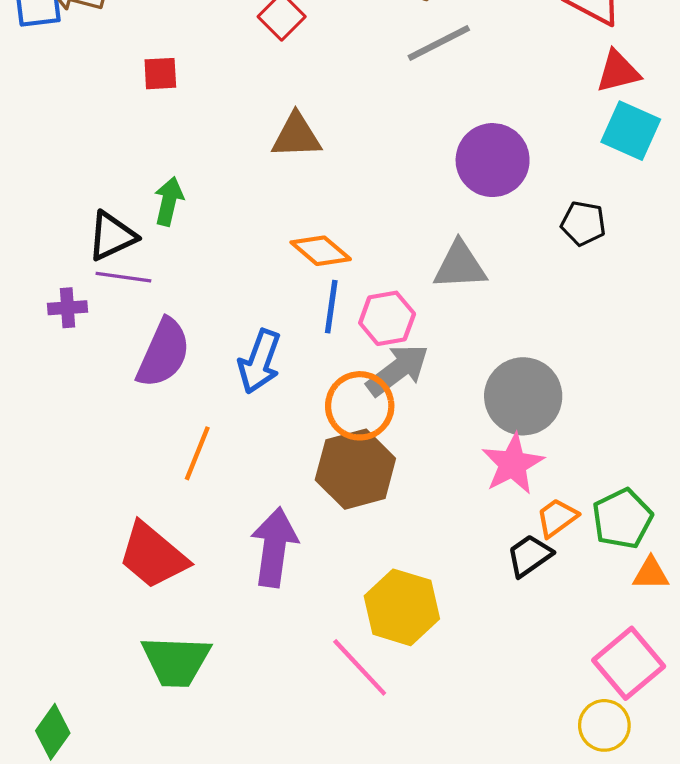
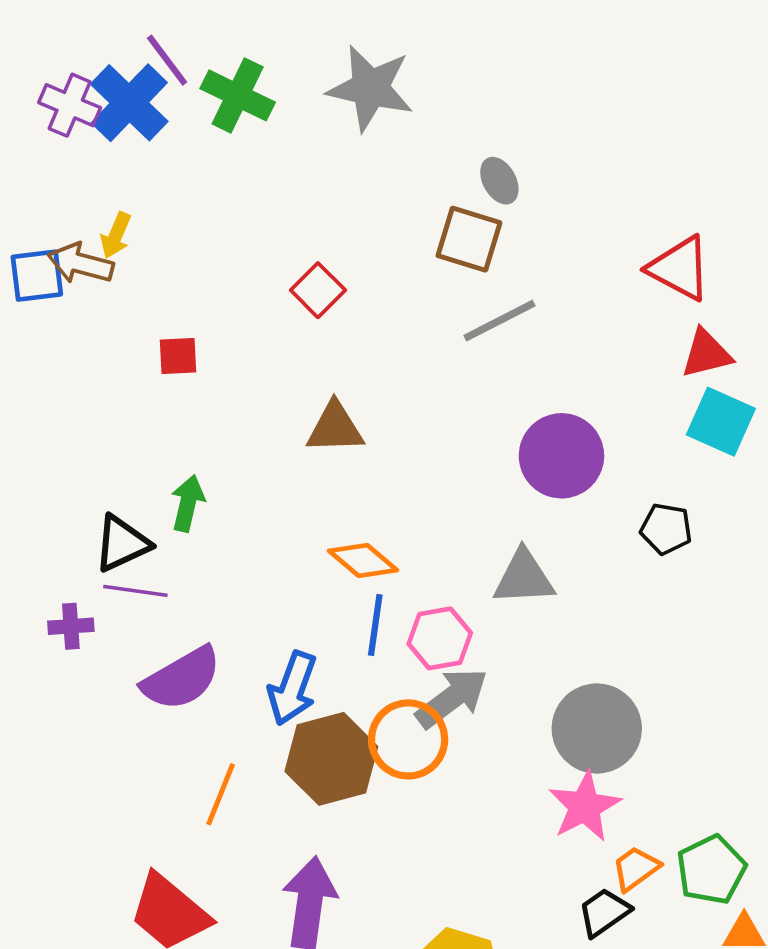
purple semicircle: (163, 353) -> (182, 679), turned 36
brown hexagon: (355, 469) -> (331, 759), moved

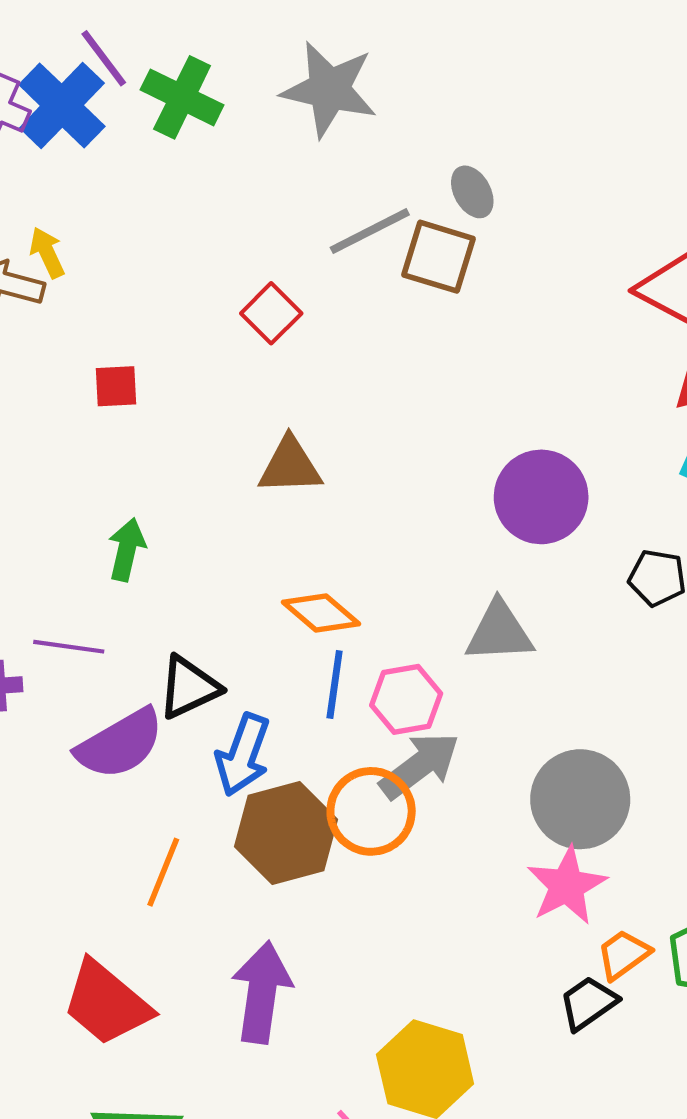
yellow arrow: (116, 235) -> (47, 253), turned 132
gray line: (499, 321) -> (370, 231), moved
black triangle: (122, 543) -> (189, 687), moved

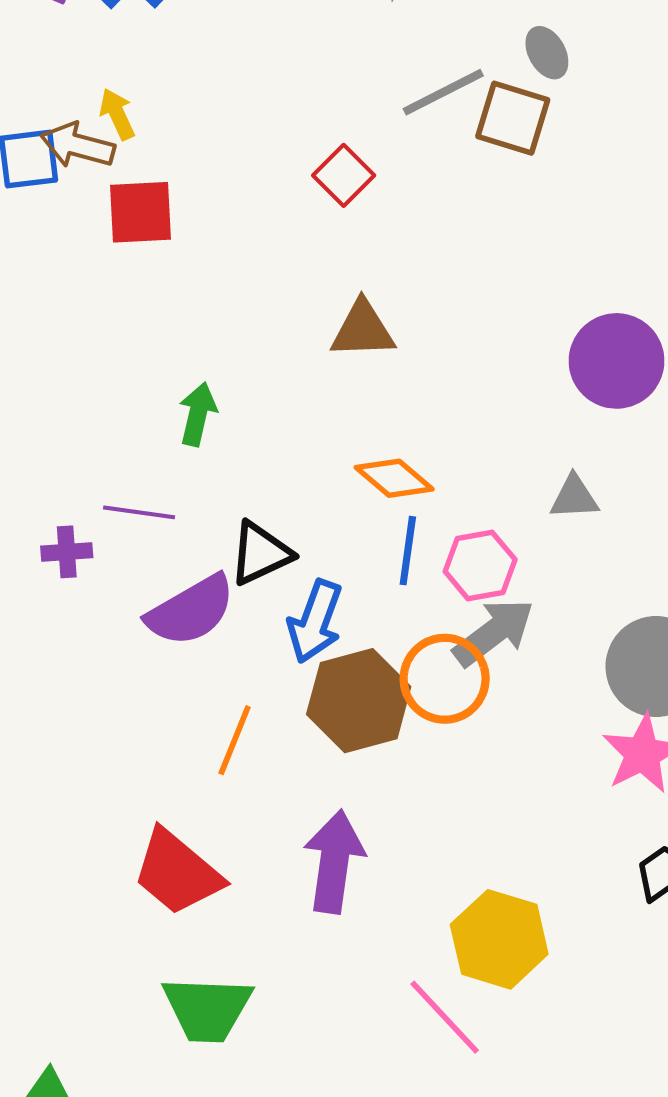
red square: (116, 386) -> (140, 212), moved, size x1.5
gray triangle: (499, 632) -> (574, 497), size x0.7

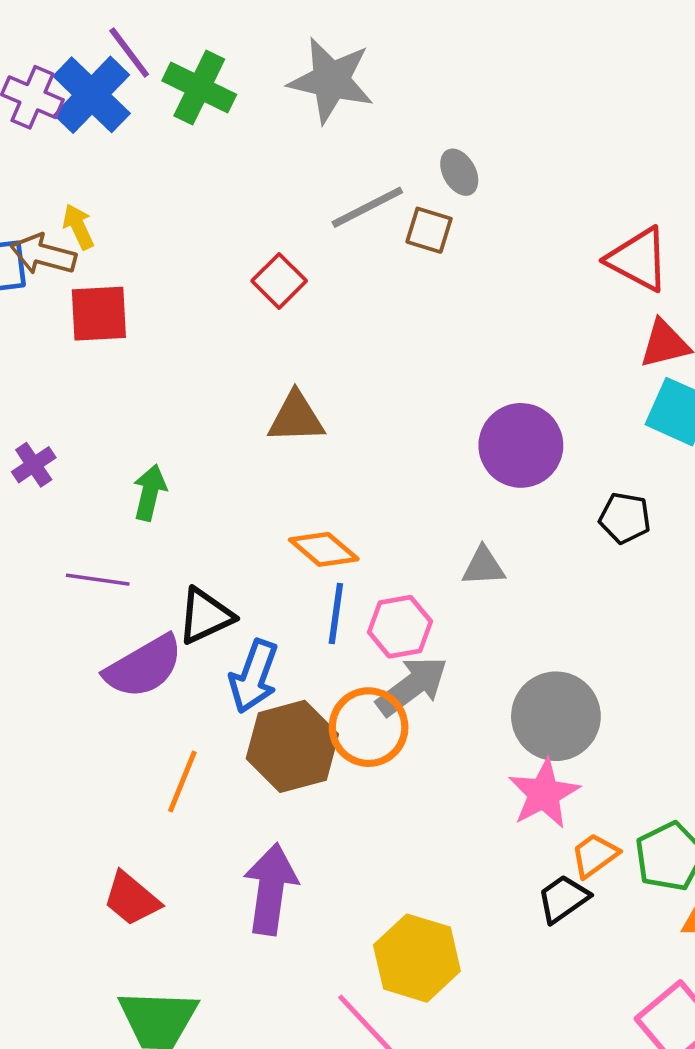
brown square: (513, 118) -> (429, 230), size x0.7
purple cross: (67, 552) -> (34, 465), moved, turned -30
red trapezoid: (177, 872) -> (132, 899), size x0.7

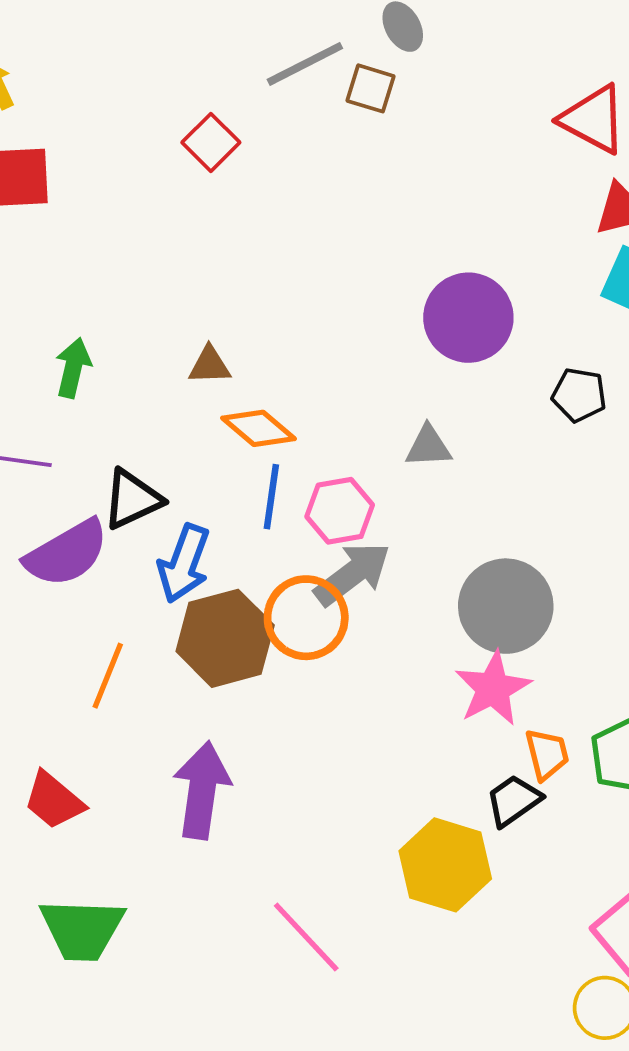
brown triangle: (296, 418) -> (210, 365), moved, size x0.7
orange trapezoid: (595, 855) -> (547, 754), turned 112
yellow hexagon: (417, 958) -> (445, 865), moved

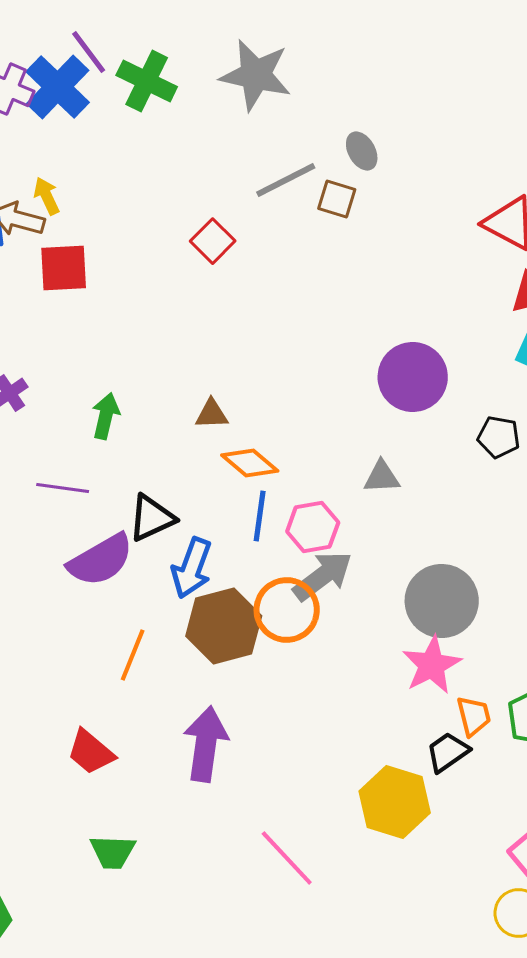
green trapezoid: (82, 929) -> (113, 852), size x0.7

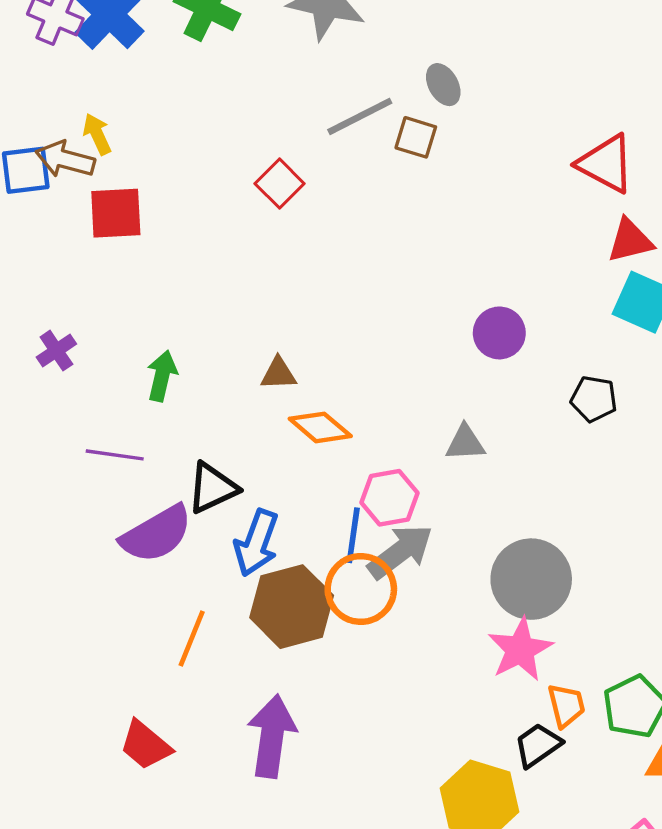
purple circle: (413, 377) -> (499, 333), size x0.7
blue line: (260, 516) -> (353, 535), moved

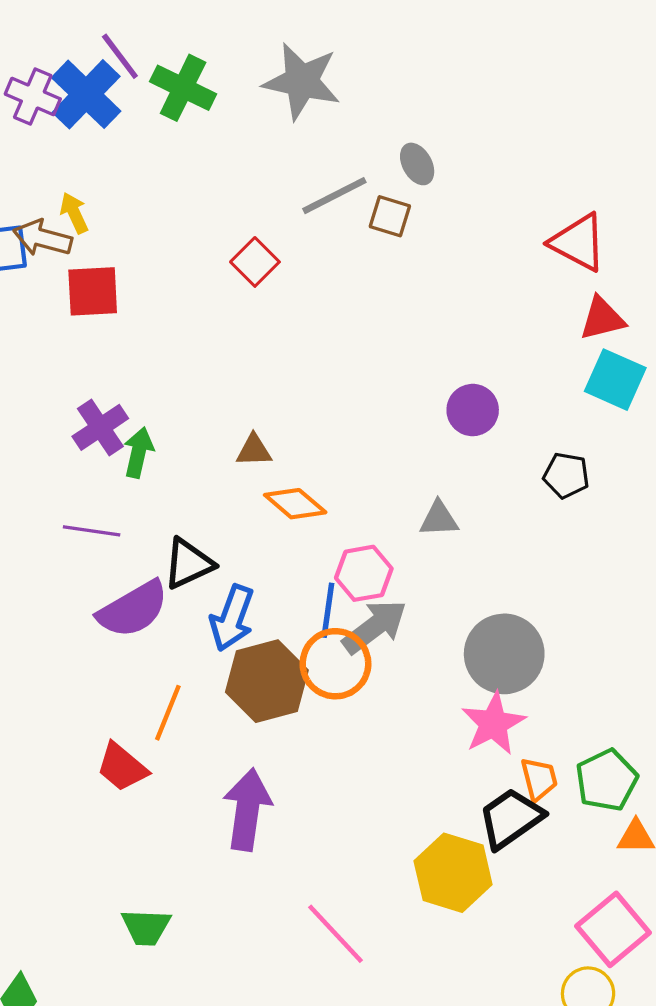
purple cross: (56, 351) -> (100, 427), moved, size x1.4
red trapezoid: (145, 745) -> (122, 767), moved
black trapezoid: (538, 745) -> (511, 818), size x1.4

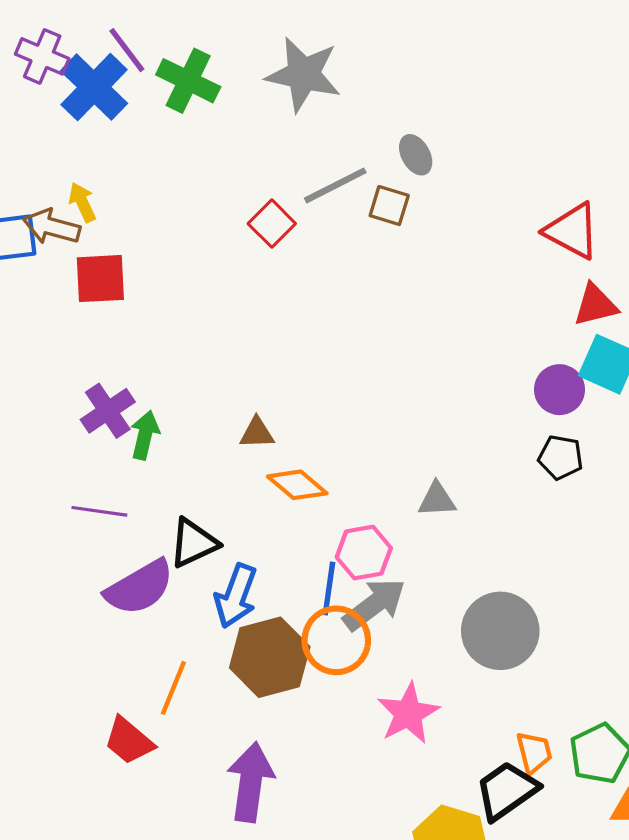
purple cross: (33, 96) -> (42, 56), moved
red square: (255, 262) -> (272, 224), moved
purple circle: (473, 410) -> (559, 390), moved
pink star: (493, 724) -> (408, 713), moved

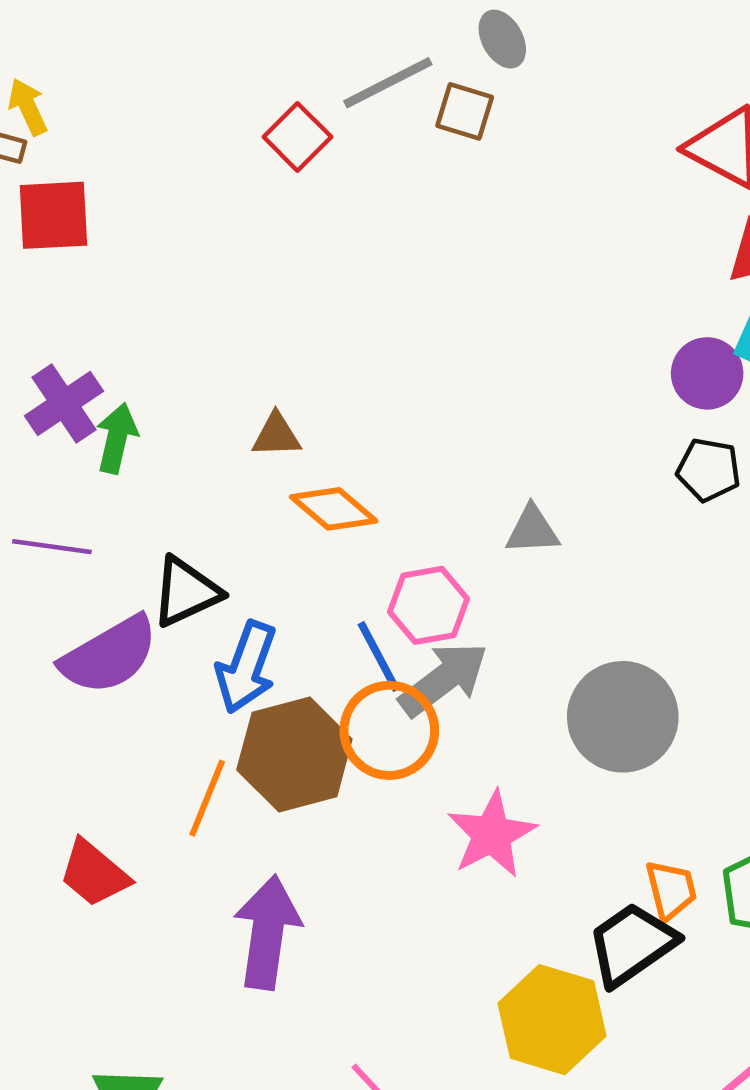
blue line: (329, 589) -> (379, 657), turned -36
orange line: (173, 688) -> (207, 798), moved

